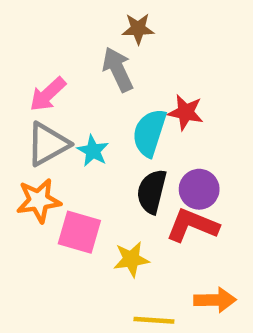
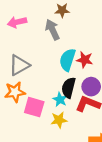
pink arrow: (48, 94) -> (17, 22), moved, turned 30
red star: (186, 112) -> (85, 60), moved
cyan star: (93, 151) -> (60, 100), moved

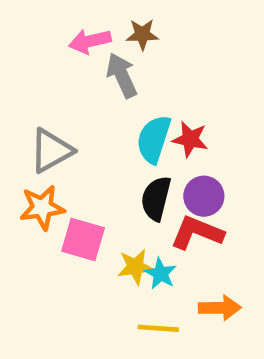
pink arrow: (17, 22) -> (90, 41), moved
cyan star: (60, 100) -> (161, 274), moved

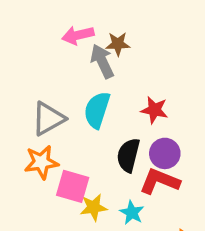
brown star: (142, 34) -> (118, 44), moved
cyan semicircle: (154, 139) -> (97, 110), moved
yellow star: (135, 267) -> (94, 207), moved

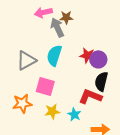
purple circle: (165, 153) -> (98, 59), moved
black semicircle: (128, 155) -> (101, 81), moved
orange star: (41, 162) -> (22, 103), moved
pink square: (73, 186) -> (45, 86), moved

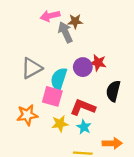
cyan semicircle: (54, 55) -> (59, 79), moved
purple circle: (98, 59) -> (83, 67), moved
red L-shape: (90, 96) -> (83, 107), moved

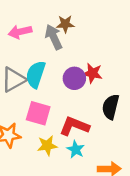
pink arrow: (50, 16) -> (20, 32), moved
cyan semicircle: (59, 79) -> (36, 74), moved

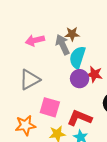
cyan semicircle: (36, 74) -> (77, 57), moved

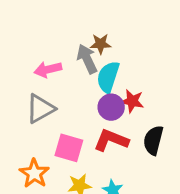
pink arrow: (35, 40) -> (48, 69), moved
red L-shape: (80, 118) -> (111, 140), moved
orange star: (25, 125) -> (34, 173), turned -30

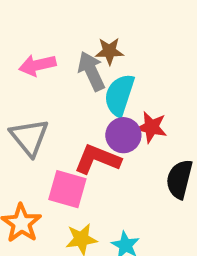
pink arrow: (48, 69) -> (37, 65), moved
gray triangle: (40, 109) -> (29, 137), turned -40
red L-shape: (111, 140) -> (97, 159), moved

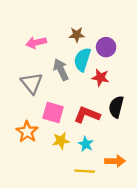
gray arrow: (91, 71) -> (61, 70), moved
purple circle: (123, 135) -> (106, 47), moved
red L-shape: (97, 159) -> (87, 115), moved

